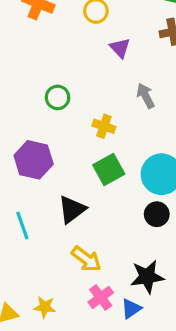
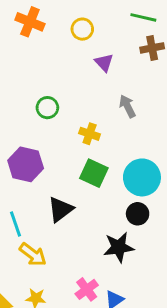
green square: (109, 169) -> (94, 173), turned -36
yellow arrow: (86, 259) -> (33, 255), moved
black star: (147, 277) -> (119, 247), moved

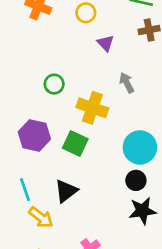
yellow cross: (90, 134) -> (92, 108), size x1.6
green square: (94, 173) -> (75, 143), moved
black triangle: (60, 209) -> (66, 191), moved
black star: (119, 247) -> (143, 211), moved

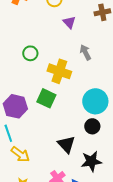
purple hexagon: (34, 136) -> (15, 106), moved
black triangle: (66, 191) -> (66, 144), moved, turned -36
black star: (143, 211) -> (91, 161), moved

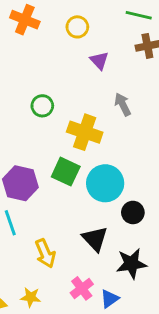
cyan circle: (95, 101) -> (105, 183), moved
yellow arrow: (20, 154) -> (45, 253), moved, turned 30

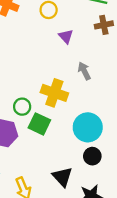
green circle: (42, 106) -> (22, 107), moved
cyan circle: (105, 183) -> (88, 127), moved

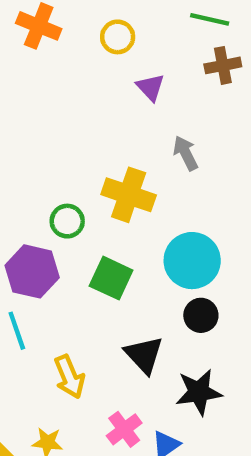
green square: (39, 124) -> (111, 278), moved

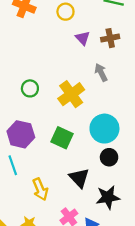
brown cross: (223, 65) -> (110, 38), moved
yellow cross: (129, 195) -> (71, 94), turned 35
green circle: (67, 221) -> (30, 88), moved

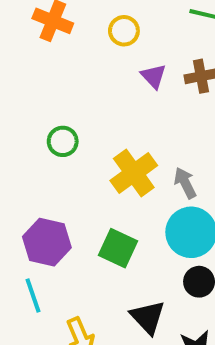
gray arrow: (101, 72) -> (185, 183), moved
green circle: (30, 88) -> (63, 141), moved

